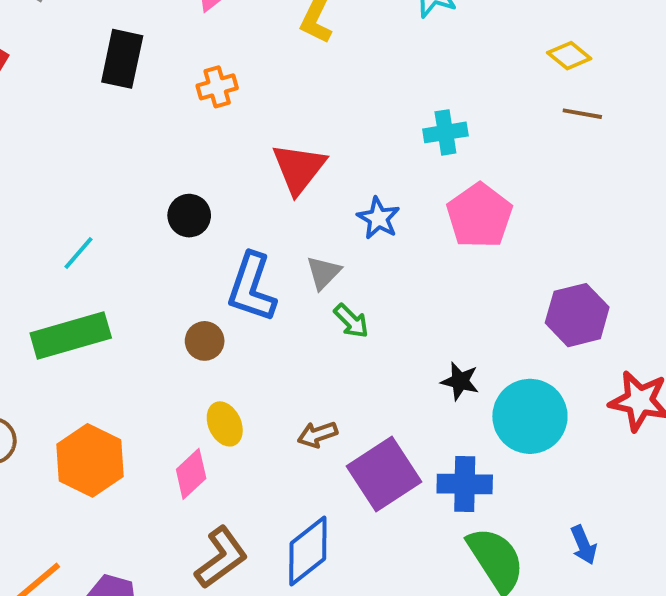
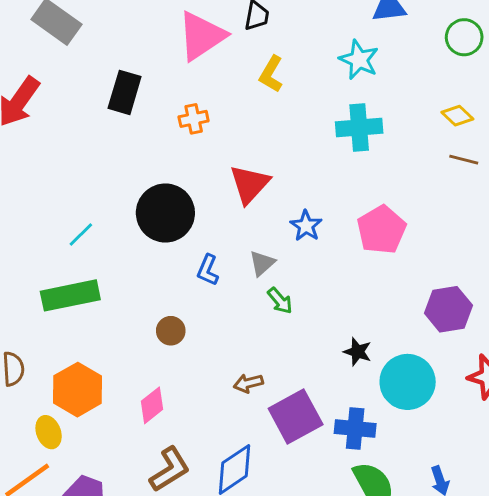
cyan cross: (445, 132) -> (359, 128), moved, size x1.4
black circle: (189, 216) -> (165, 213), size x1.8
blue L-shape: (252, 287) -> (208, 270), size x0.6
brown circle: (205, 341) -> (171, 331), moved
yellow ellipse: (225, 424) -> (49, 432), moved

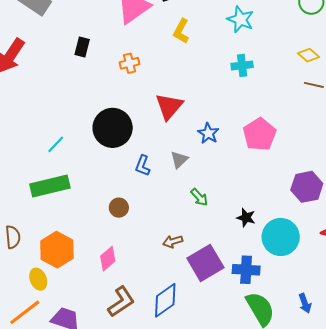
black rectangle: (125, 92) -> (82, 47), size x0.7
cyan cross: (359, 128) -> (242, 65), size x0.7
green arrow: (280, 301) -> (199, 197), moved

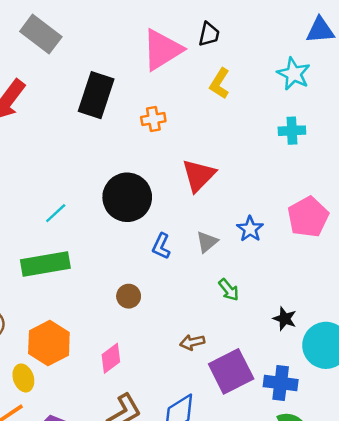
black rectangle: (82, 47) -> (96, 95), size x1.8
blue star: (208, 133) -> (250, 229), moved

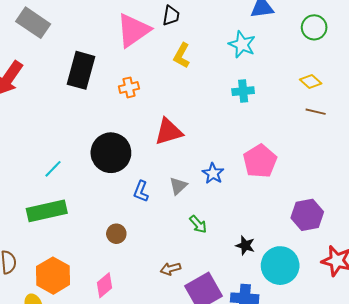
red triangle: (199, 175) -> (169, 132), turned 32

